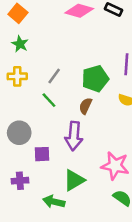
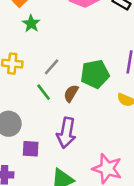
green star: (20, 44) -> (31, 24), moved
brown semicircle: (86, 106) -> (71, 93), moved

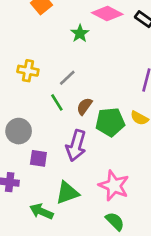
green star: (31, 24) -> (80, 33), moved
green pentagon: (95, 74) -> (110, 122), moved

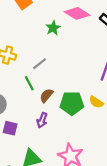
brown semicircle: (84, 106) -> (46, 95), moved
purple arrow: (76, 146) -> (42, 120), size x0.6

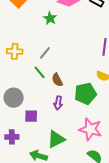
brown semicircle: (46, 95) -> (57, 80), turned -56
green pentagon: (72, 103) -> (85, 94), moved

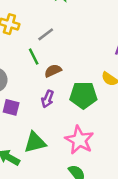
brown semicircle: (57, 80) -> (53, 71), turned 80

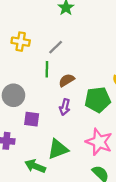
green line: (34, 57) -> (47, 69), turned 35

